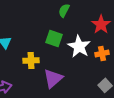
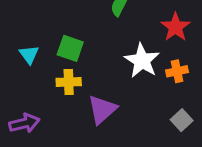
green square: (54, 38) -> (70, 48), moved

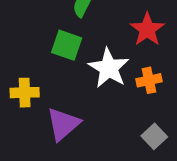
green square: (70, 48) -> (67, 45), moved

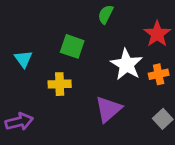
green square: (67, 45) -> (72, 46), moved
purple triangle: (63, 124) -> (108, 109), moved

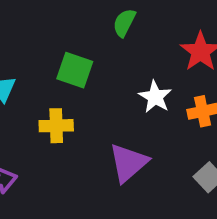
white star: (127, 65) -> (155, 97), size x0.7

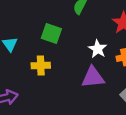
purple triangle: (128, 163) -> (93, 77), moved, turned 35

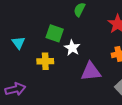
white star: (98, 49) -> (72, 48), moved

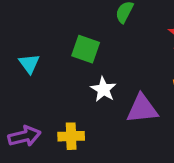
white star: (72, 48) -> (103, 89), moved
yellow cross: (45, 61) -> (71, 136), moved

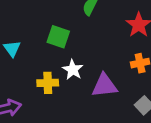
yellow cross: (71, 136) -> (48, 83), moved

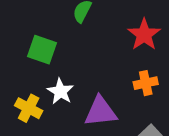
yellow cross: (48, 83) -> (29, 108), turned 30

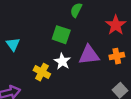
green square: (42, 50) -> (61, 35), moved
purple triangle: (101, 112) -> (89, 55), moved

